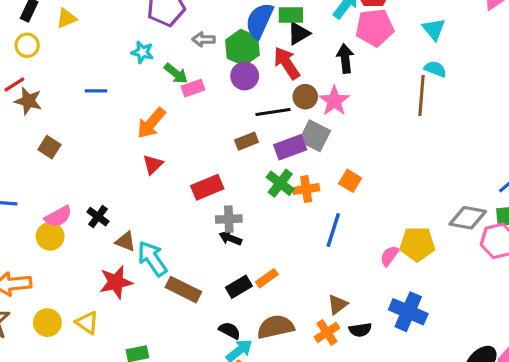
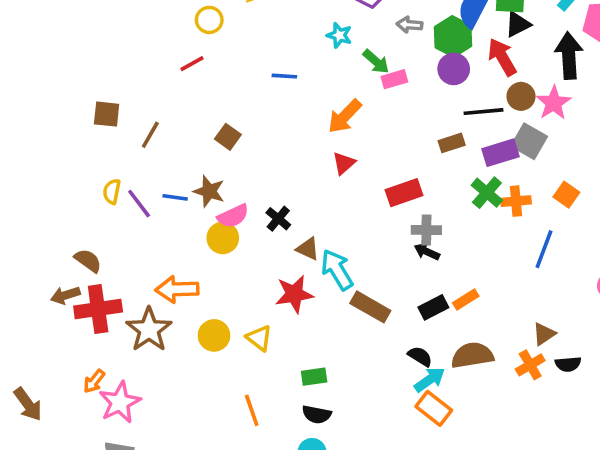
black arrow: (345, 59) -> (569, 56), size x1.4
brown star: (28, 101) -> (209, 191), moved

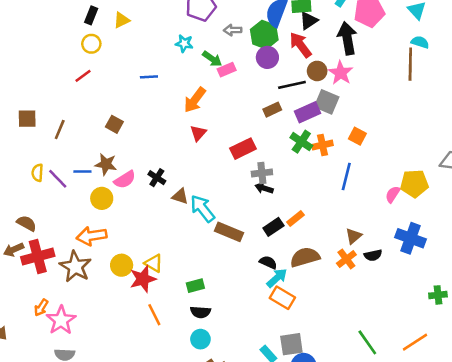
yellow circle: (223, 238) -> (102, 198), moved
red star: (294, 294) -> (143, 279), moved

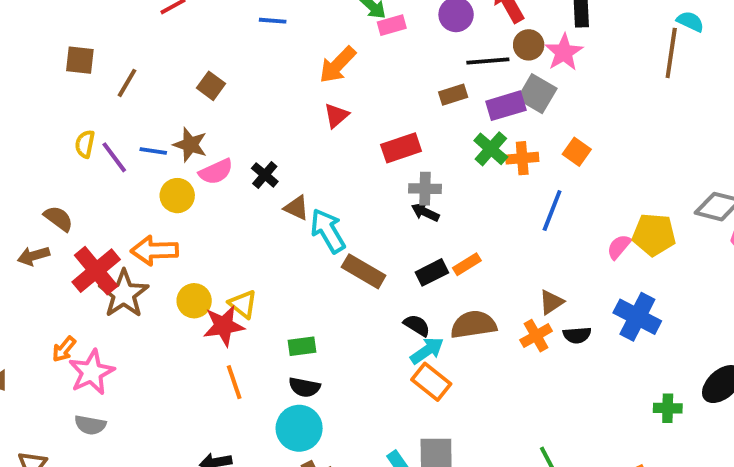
red cross: (38, 256) -> (96, 271), moved, turned -32
cyan circle: (200, 339) -> (299, 428), size x1.5

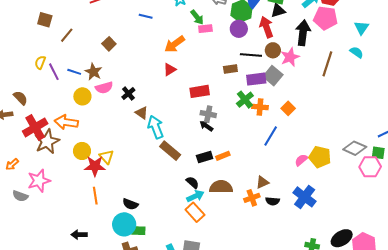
brown line: (671, 53) -> (327, 64), moved
green rectangle: (302, 346) -> (138, 231), moved
pink star: (92, 372) -> (39, 181), moved
gray semicircle: (90, 425) -> (20, 196), moved

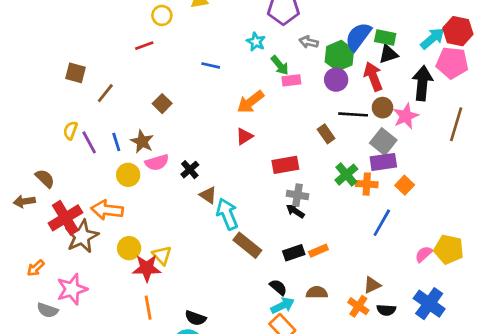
brown rectangle: (230, 69) -> (326, 134), turned 64
blue line: (74, 72) -> (116, 142), turned 56
purple rectangle: (256, 79) -> (383, 162), moved
brown semicircle: (221, 187) -> (317, 292), size x0.7
orange cross: (252, 198) -> (358, 306), turned -35

